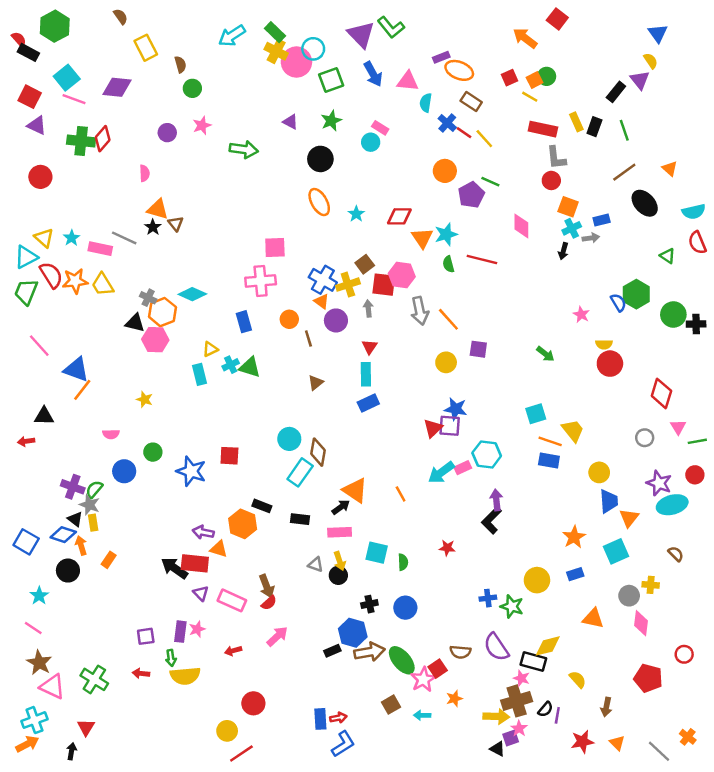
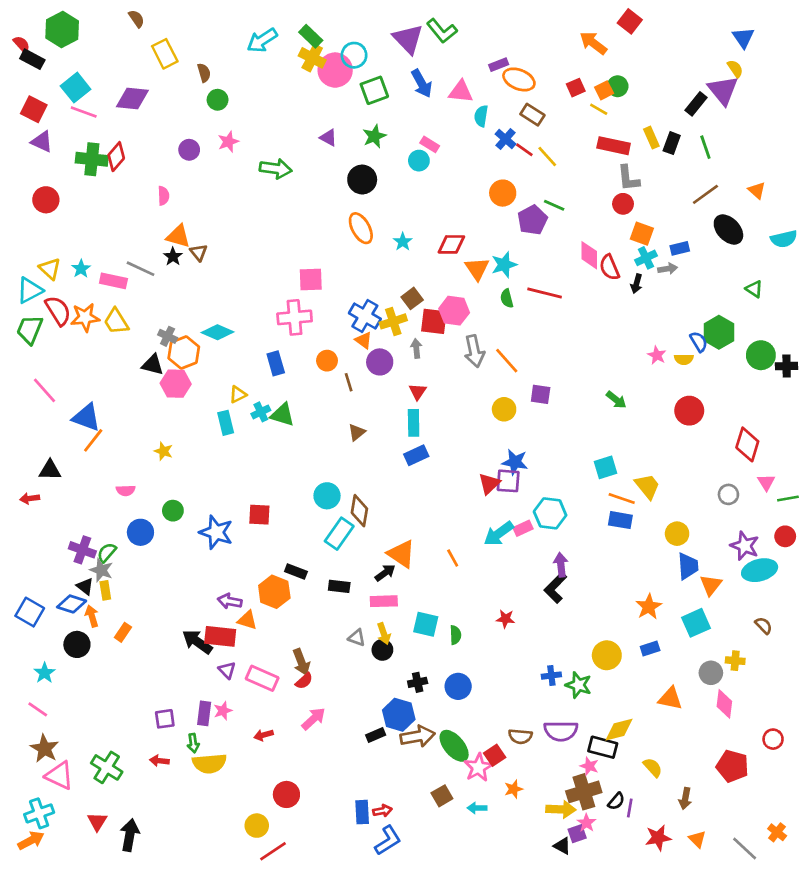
purple triangle: (640, 80) -> (723, 90), size x1.4
red semicircle: (697, 243) -> (609, 267), moved
yellow semicircle: (604, 344) -> (684, 359), moved
purple semicircle: (496, 647) -> (561, 731), turned -56
black arrow: (72, 751) -> (130, 835), moved, size x1.6

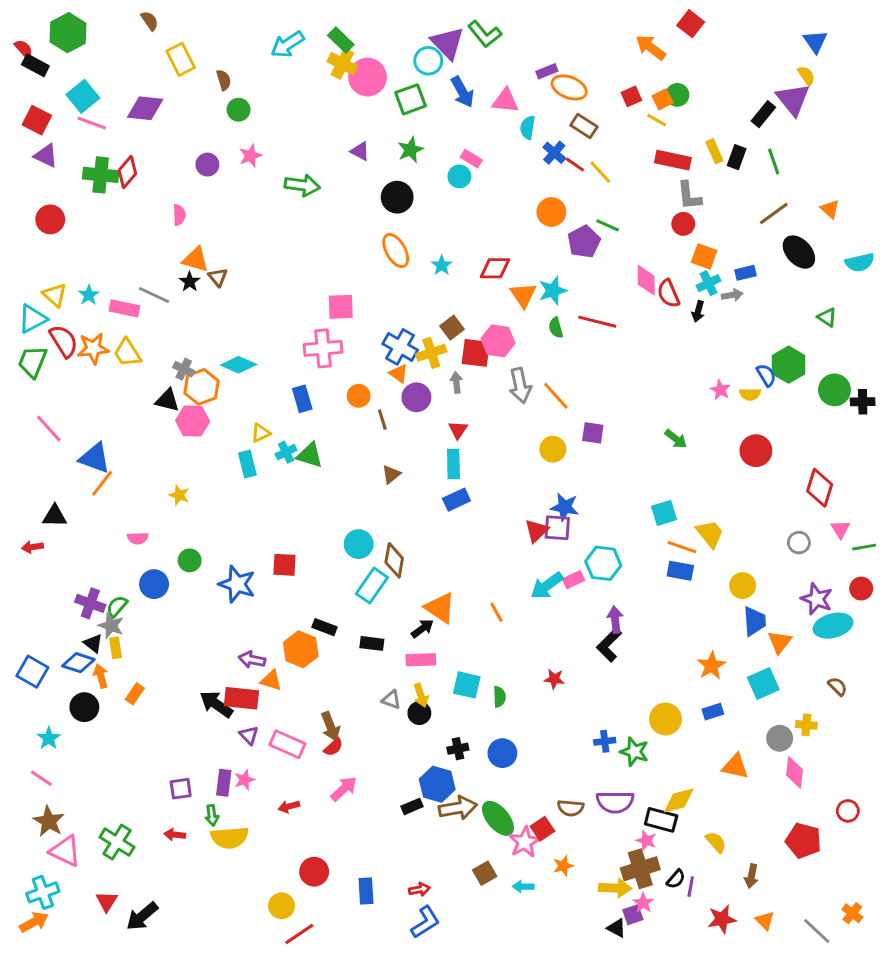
cyan circle: (354, 55) -> (428, 61), moved
blue rectangle: (362, 812) -> (366, 891), moved
black arrow: (130, 835) -> (142, 916), turned -140

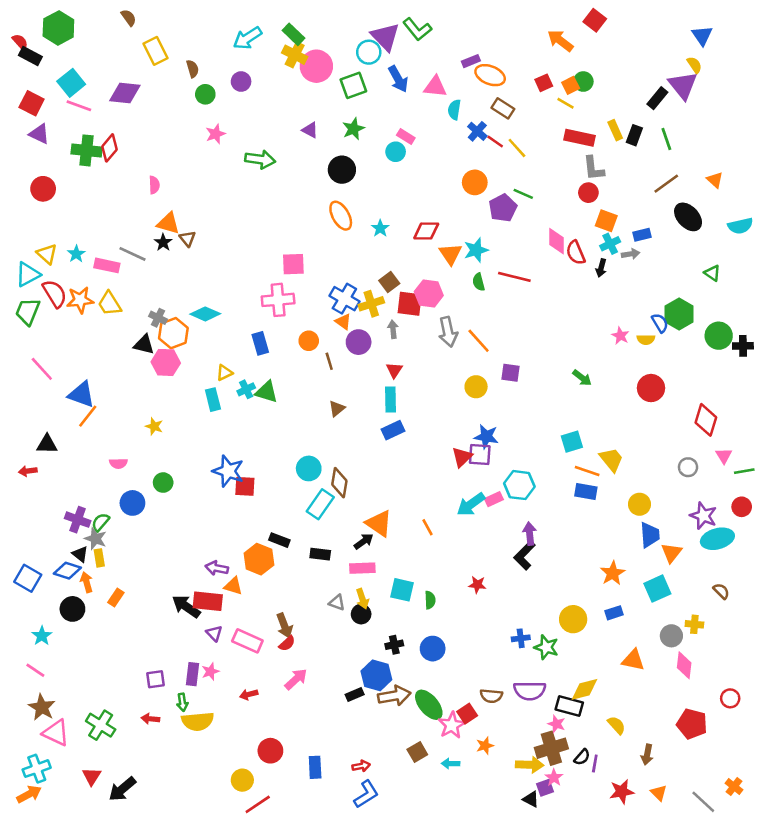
purple circle: (207, 165) -> (241, 82), moved
blue star: (237, 584) -> (228, 471), moved

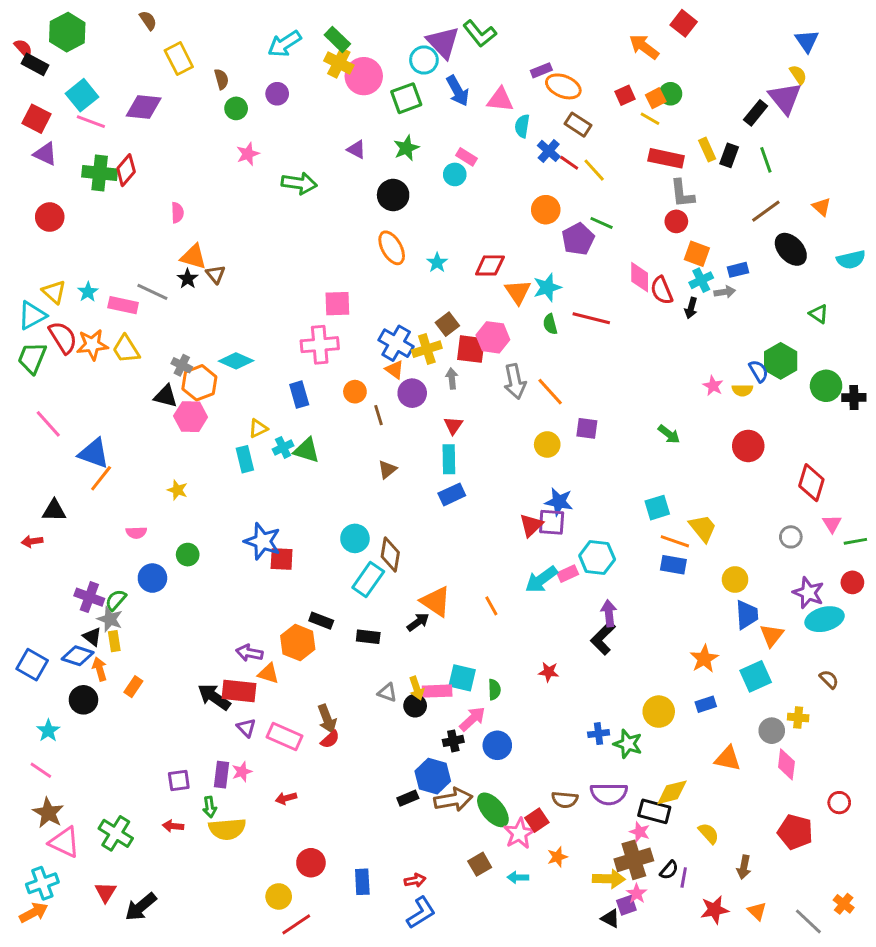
pink rectangle: (362, 568) -> (437, 691), moved
pink arrow: (296, 679) -> (472, 719), moved

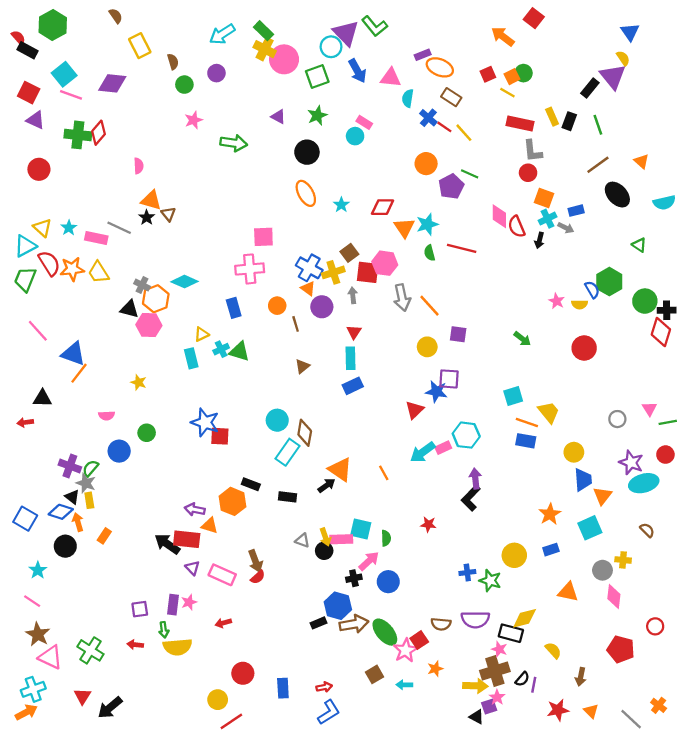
gray arrow: (725, 292) -> (566, 228), turned 35
red diamond: (811, 483) -> (661, 332), moved
purple square: (552, 522) -> (449, 379), moved

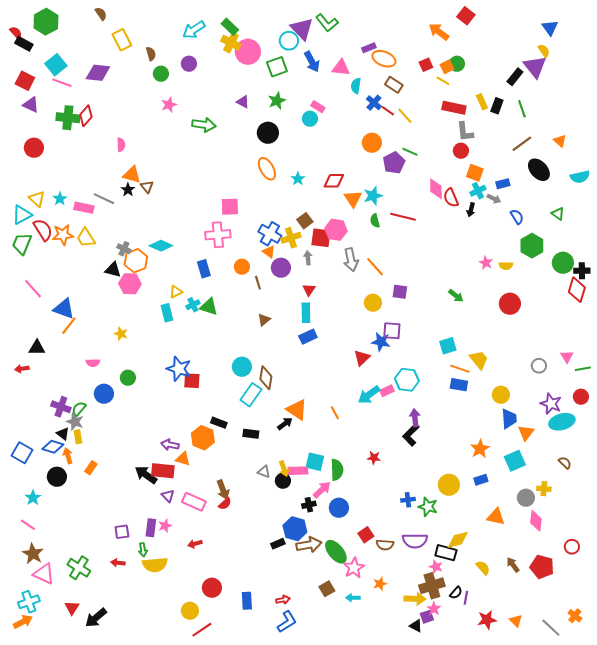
blue semicircle: (592, 290) -> (517, 217), moved
green semicircle: (386, 538) -> (337, 470), size x1.5
red square: (419, 640) -> (366, 535), moved
brown arrow: (581, 677) -> (513, 565), moved, turned 133

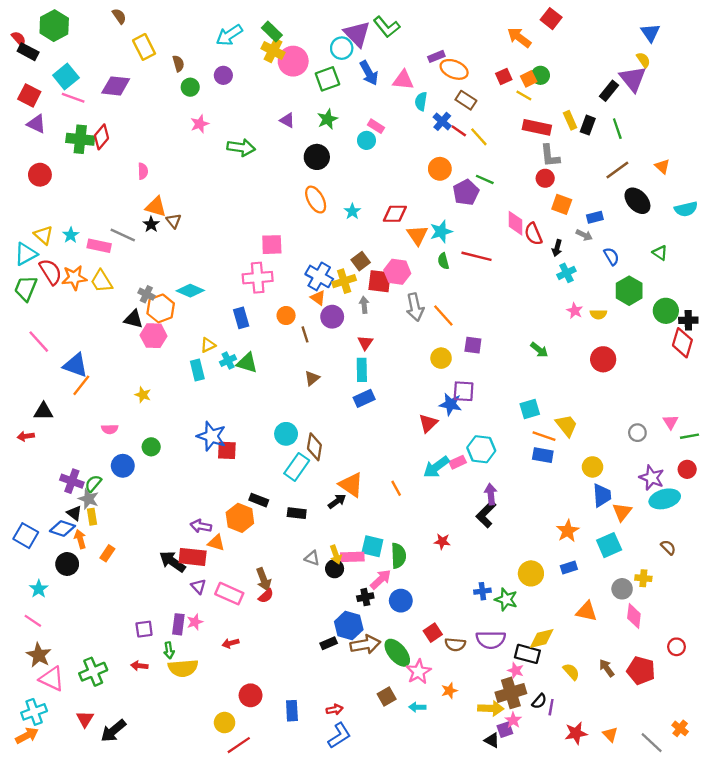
cyan cross: (478, 191) -> (566, 273), moved
green cross: (79, 568) -> (93, 672), turned 35

